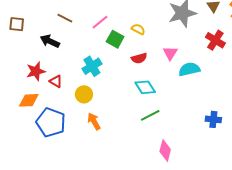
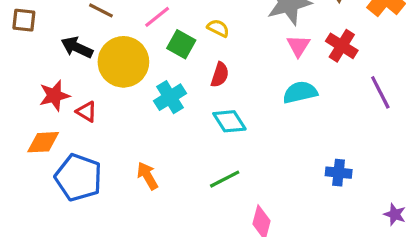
pink triangle: (170, 53) -> (298, 46), moved
red semicircle: (139, 58) -> (220, 75), turned -56
cyan cross: (92, 66) -> (170, 97), moved
yellow circle: (84, 94) -> (123, 62), moved, size x1.8
green line: (150, 115) -> (225, 179), moved

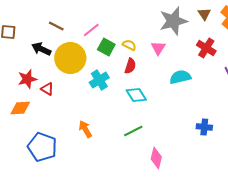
yellow semicircle: (218, 28) -> (129, 45), moved
pink triangle: (298, 46) -> (158, 48), moved
blue pentagon: (78, 177) -> (42, 147), moved

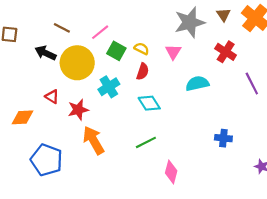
red star: (27, 79) -> (78, 110), moved
orange arrow: (85, 129) -> (94, 140), size x1.5

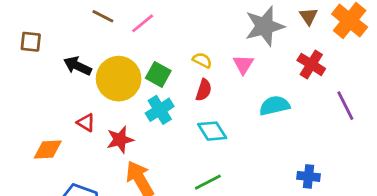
brown line: (62, 28) -> (103, 16), moved
pink line: (100, 32) -> (143, 23), moved
green square: (116, 51) -> (158, 74), moved

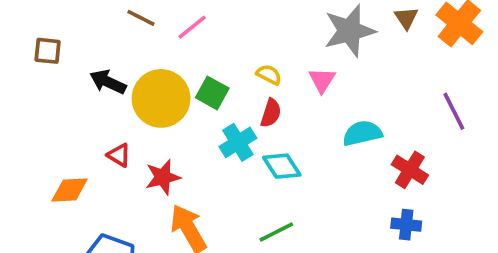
red cross: (311, 64) -> (410, 170), moved
purple line: (345, 106) -> (454, 111), moved
cyan cross: (160, 110) -> (238, 142), moved

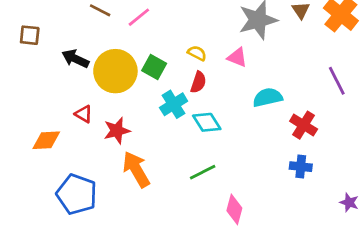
pink triangle: (322, 80) -> (237, 57), turned -40

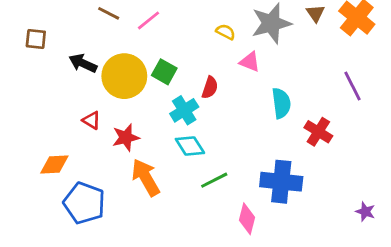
yellow semicircle: (197, 53) -> (226, 32), moved
cyan semicircle: (268, 97) -> (281, 103), turned 96
cyan diamond: (207, 122) -> (190, 146), moved
orange diamond: (46, 140) -> (54, 165), moved
blue cross: (301, 167) -> (281, 182), moved, size x1.8

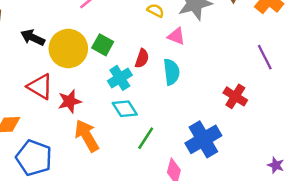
cyan semicircle: (281, 103) -> (171, 72), moved
red triangle: (91, 120) -> (40, 87), size x1.6
green line: (214, 180) -> (146, 138), turned -30
blue cross: (281, 182) -> (203, 139), turned -36

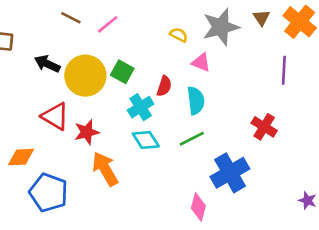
purple line: (265, 57) -> (284, 70), moved, turned 30
green line: (146, 138) -> (192, 139), moved, turned 30

